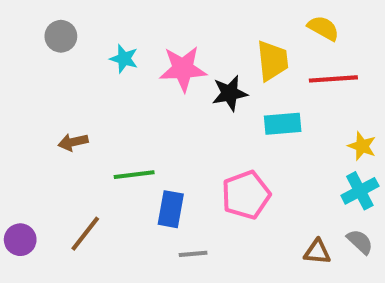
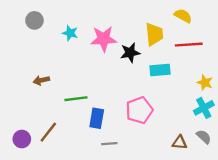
purple circle: (20, 240) -> (22, 139), moved

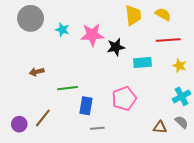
gray circle: (34, 20) -> (31, 18), size x1.6
yellow trapezoid: (154, 34) -> (133, 15), moved
yellow star: (205, 83) -> (179, 66), moved

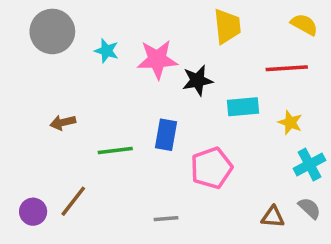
yellow semicircle: (163, 14) -> (304, 24), moved
yellow star: (179, 66) -> (290, 122), moved
blue rectangle: (86, 106) -> (166, 135), moved

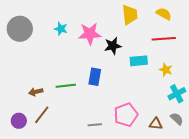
yellow semicircle: (304, 24) -> (164, 14), moved
gray circle: (52, 31) -> (20, 29), moved
brown arrow: (63, 122) -> (36, 92), moved
pink pentagon: (211, 168) -> (126, 115), moved

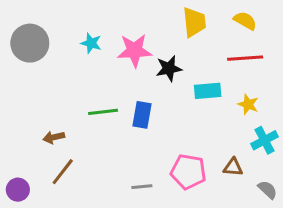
green line: (66, 86) -> (103, 112), moved
pink pentagon: (126, 115) -> (188, 172), turned 30
gray semicircle: (177, 119) -> (268, 190), moved
purple circle: (19, 121) -> (18, 190), moved
brown triangle: (156, 124) -> (233, 167), moved

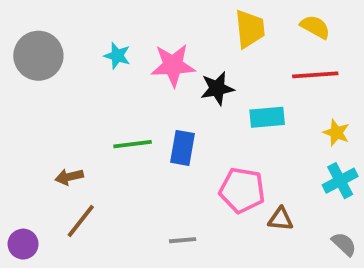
yellow star: (248, 104) -> (336, 133), moved
brown triangle: (233, 167) -> (281, 219), moved
pink pentagon: (188, 172) -> (242, 190), moved

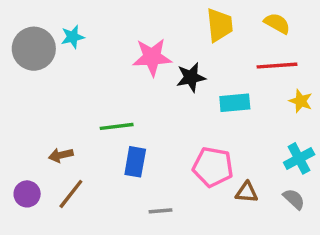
cyan star: (117, 56) -> (73, 37), moved, turned -30
yellow star: (336, 133) -> (301, 101), moved
blue rectangle: (183, 148) -> (135, 162), moved
purple circle: (23, 244) -> (27, 194), moved
gray semicircle: (344, 244) -> (294, 199), moved

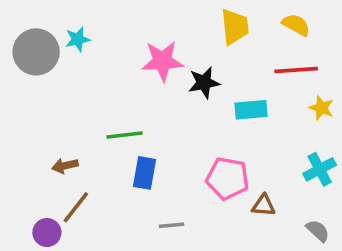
purple circle: (27, 194) -> (47, 233), moved
gray semicircle: (294, 199) -> (318, 231), moved

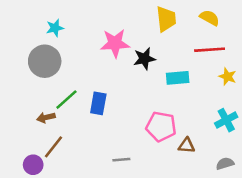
gray circle: (36, 52) -> (45, 61), moved
green line: (125, 135) -> (66, 100), moved, turned -35
blue rectangle: (144, 173) -> (98, 103), moved
gray semicircle: (318, 231) -> (225, 163), turned -60

